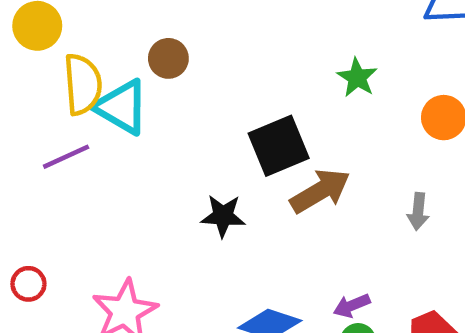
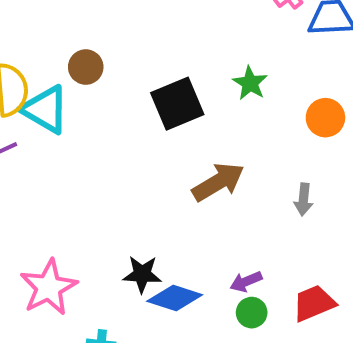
black square: (279, 146) -> (177, 104), moved
black star: (223, 216) -> (142, 274), moved

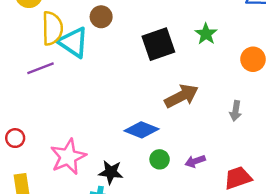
black star: (142, 274) -> (111, 172), moved
blue diamond: (175, 298) -> (141, 130), moved
green circle: (252, 313) -> (160, 159), moved

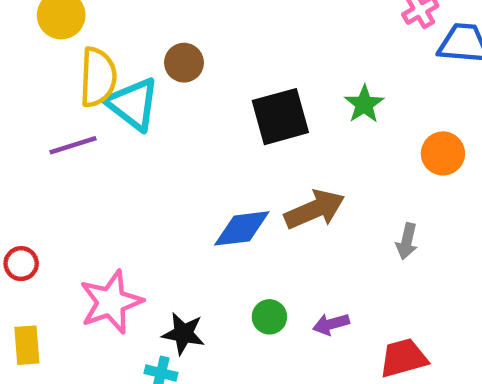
blue diamond: (141, 130) -> (242, 228), moved, turned -32

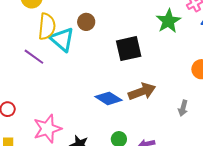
green star: (364, 104) -> (168, 21), moved, size x1.4
purple line: (73, 145) -> (34, 57), turned 50
blue diamond: (242, 228) -> (108, 98), turned 36

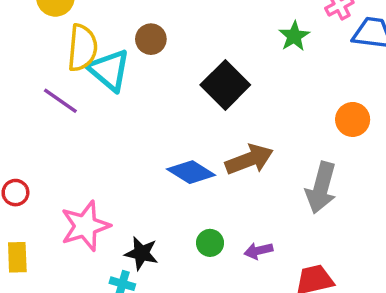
green star: (168, 21) -> (294, 36), size x0.7
black square: (129, 49) -> (225, 85), turned -32
gray arrow: (183, 108) -> (321, 188), size x1.8

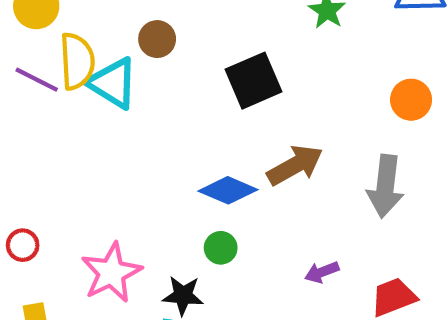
black square: (225, 85) -> (254, 81), turned 30
purple line: (60, 101) -> (37, 80), moved
green circle: (210, 243) -> (221, 248), moved

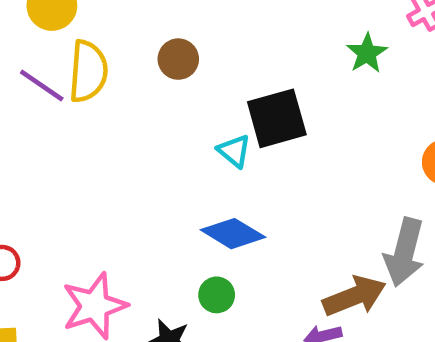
cyan triangle: (113, 83) -> (234, 151), moved, size x0.6
brown arrow: (295, 165) -> (354, 296), moved

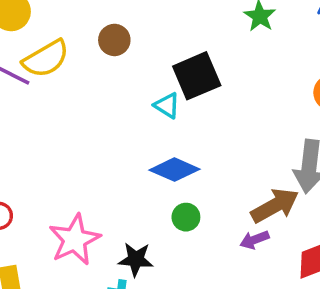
yellow semicircle: (88, 71) -> (46, 59), turned 63
green circle: (217, 295) -> (186, 217), moved

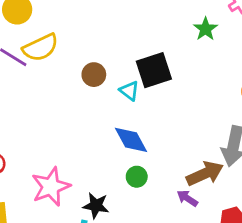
brown circle: (114, 40) -> (94, 75), moved
blue diamond: (174, 170) -> (131, 140), turned 33
purple arrow: (255, 240) -> (187, 198), turned 50

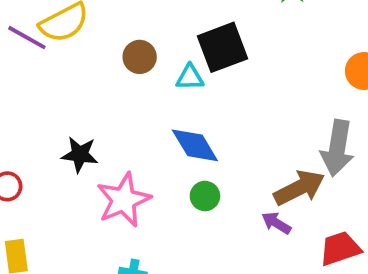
cyan triangle: (129, 91) -> (190, 77), turned -35
pink star: (51, 187) -> (124, 200), moved
black star: (96, 206) -> (80, 155), moved

